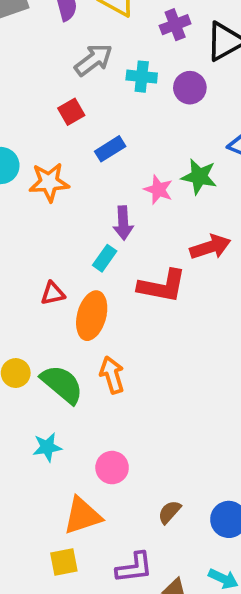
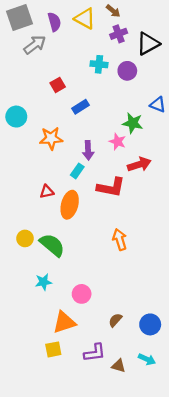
gray arrow: (94, 60) -> (35, 45), moved
orange star: (49, 182) -> (51, 138), moved
pink star: (158, 190) -> (118, 142), moved
orange arrow: (112, 375) -> (120, 240), moved

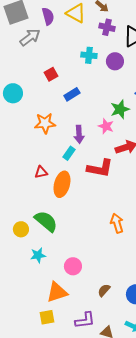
purple cross: (119, 34) -> (107, 27), turned 35
cyan circle: (16, 117) -> (13, 93), moved
green star: (133, 123) -> (120, 109), turned -30
yellow circle: (25, 238) -> (21, 229), moved
orange arrow: (120, 240) -> (117, 223), moved

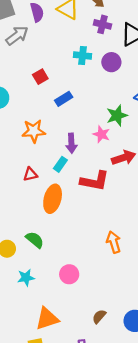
red triangle: (41, 172) -> (30, 174), moved
green semicircle: (46, 221) -> (35, 240), size x0.7
pink circle: (73, 266) -> (69, 274), moved

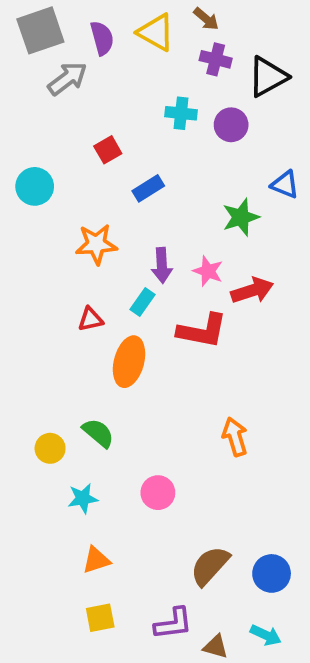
pink star: (101, 134) -> (208, 271), moved
brown semicircle: (99, 316) -> (210, 566), size x1.6
orange triangle: (47, 319) -> (96, 560), moved, size x0.7

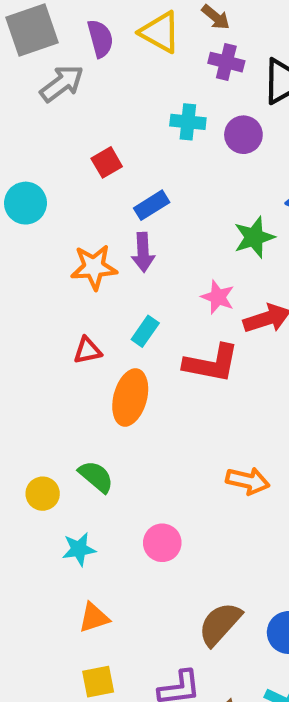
purple arrow: (162, 265) -> (143, 252), moved
orange arrow: (235, 437) -> (248, 481), turned 120

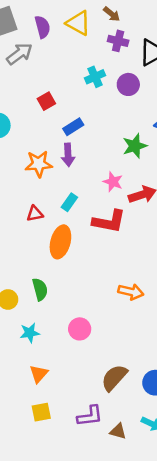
cyan cross: (188, 122) -> (95, 77), turned -30
green semicircle: (96, 477) -> (40, 289), turned 35
orange triangle: (94, 618) -> (39, 374), turned -30

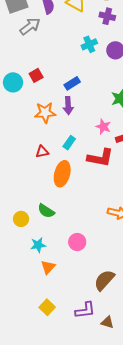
red square: (46, 101) -> (36, 75), moved
green semicircle: (40, 289) -> (46, 211), turned 138
orange triangle: (39, 374) -> (48, 267), moved
yellow square: (41, 412) -> (47, 307), turned -35

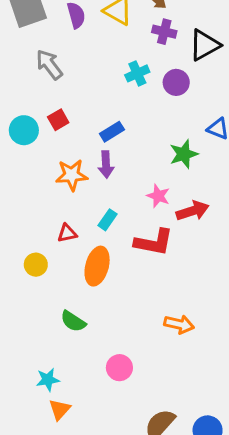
gray arrow: (30, 26) -> (49, 64), moved, turned -90
yellow circle: (21, 219) -> (36, 265), moved
cyan star: (38, 245) -> (48, 380), moved
orange triangle: (48, 267) -> (60, 409), moved

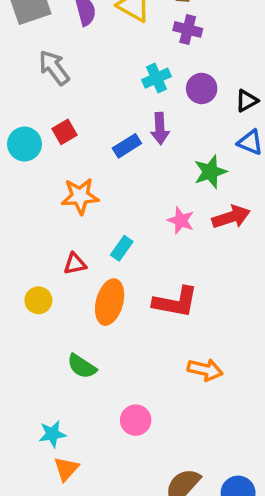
black triangle: (205, 45) -> (247, 101), moved, size x0.6
purple arrow: (106, 165) -> (160, 128), moved
red arrow: (193, 211) -> (231, 217), moved
red L-shape: (154, 242) -> (176, 302), moved

